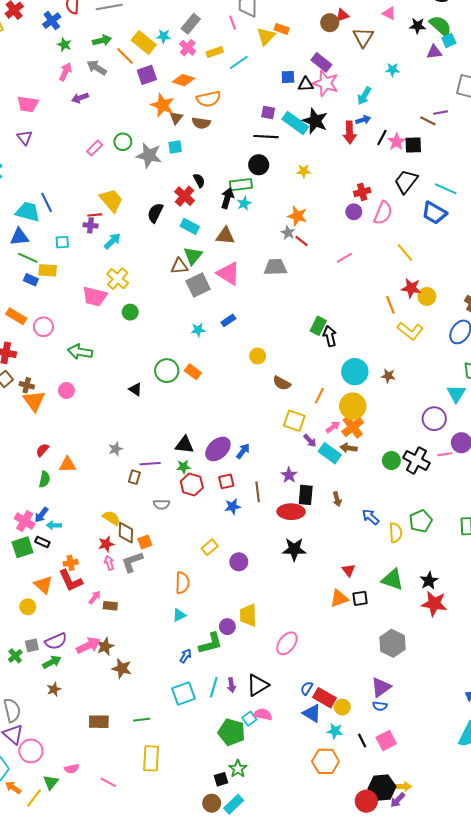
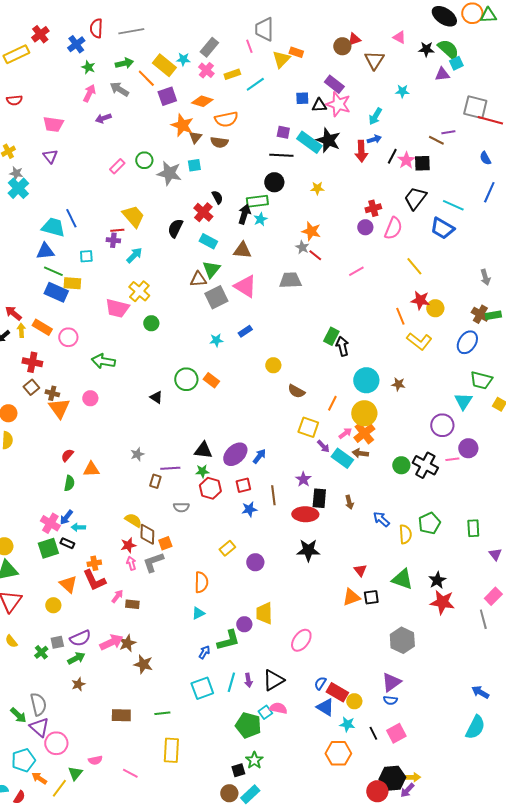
blue rectangle: (31, 280) -> (56, 292), size x1.6

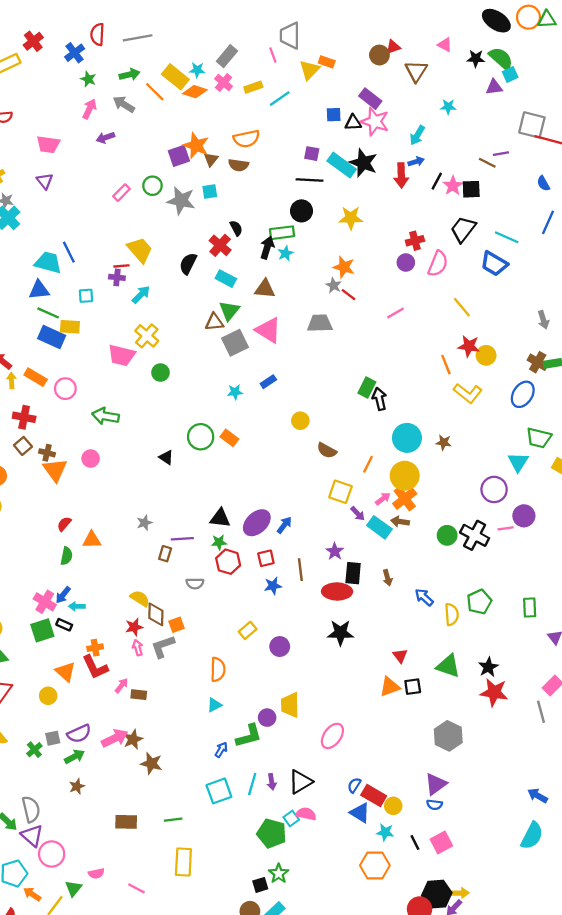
purple square: (167, 96) -> (179, 156), moved
orange diamond: (202, 101) -> (195, 92), moved
yellow star: (317, 188) -> (351, 218), size x1.5

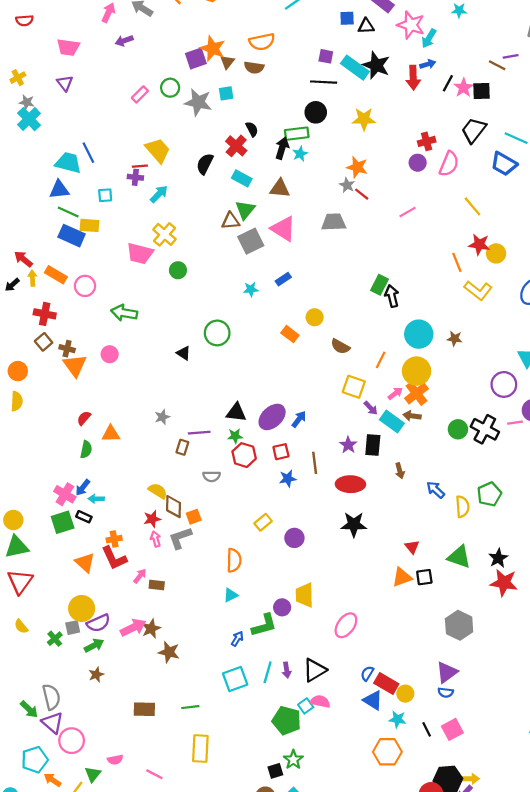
pink star: (375, 122) -> (411, 25), moved
orange rectangle: (229, 438) -> (290, 334), moved
black rectangle: (353, 573) -> (373, 445), moved
yellow circle: (48, 696) -> (82, 608), moved, size x1.5

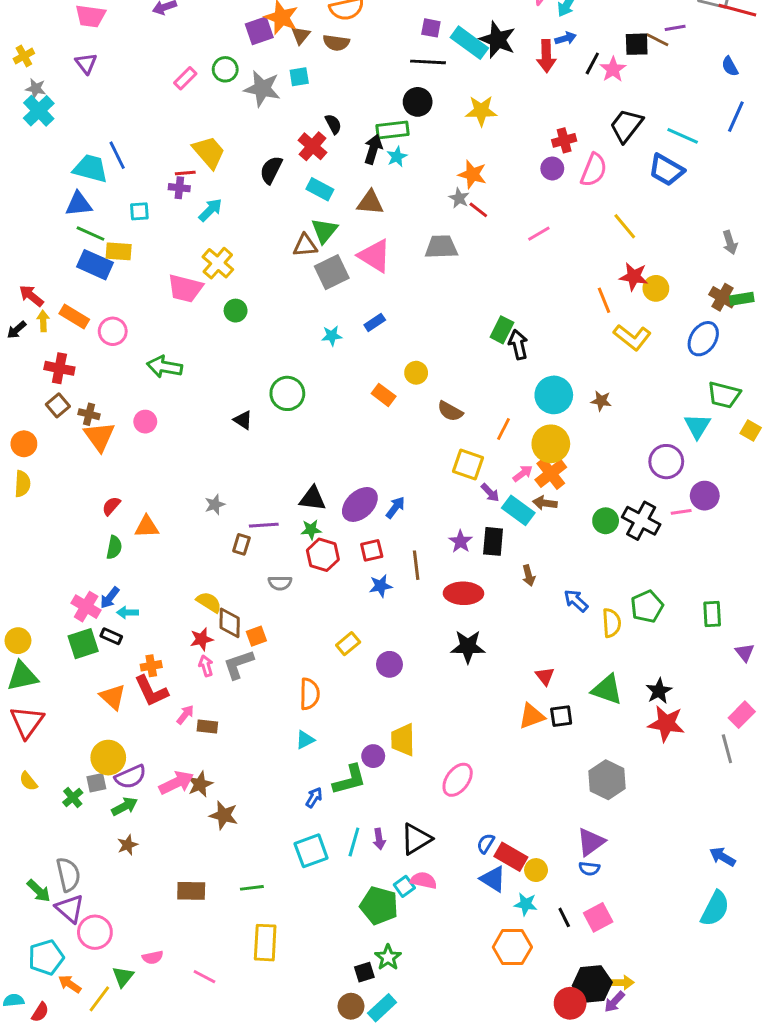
black square: (481, 91) -> (637, 44), moved

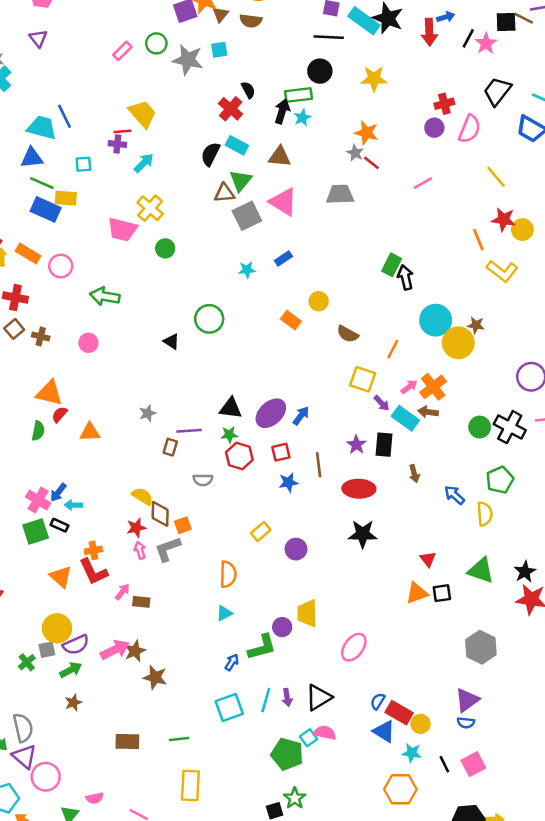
black semicircle: (271, 170) -> (210, 154), moved
orange triangle: (99, 436) -> (49, 393), moved, turned -40
yellow circle: (551, 444) -> (458, 343), moved
green semicircle: (114, 547) -> (38, 431), moved
green pentagon: (647, 607) -> (500, 480), moved

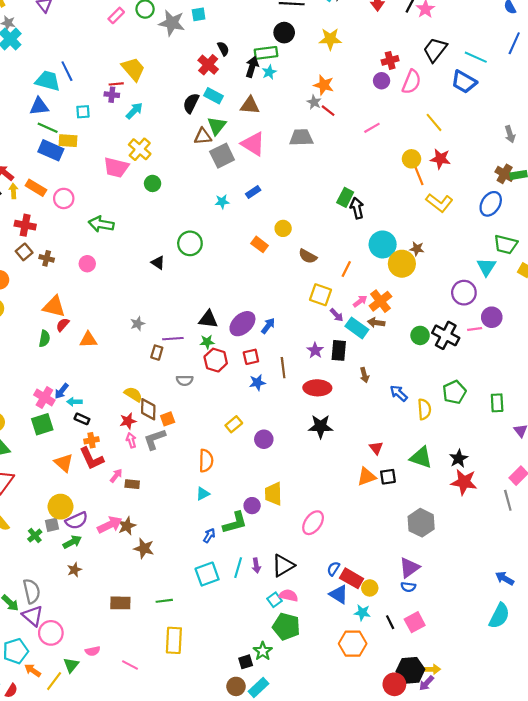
yellow circle: (522, 230) -> (411, 159), moved
green pentagon: (500, 480) -> (454, 392), moved
black rectangle: (59, 525) -> (82, 419), moved
green pentagon: (287, 754) -> (286, 626), moved

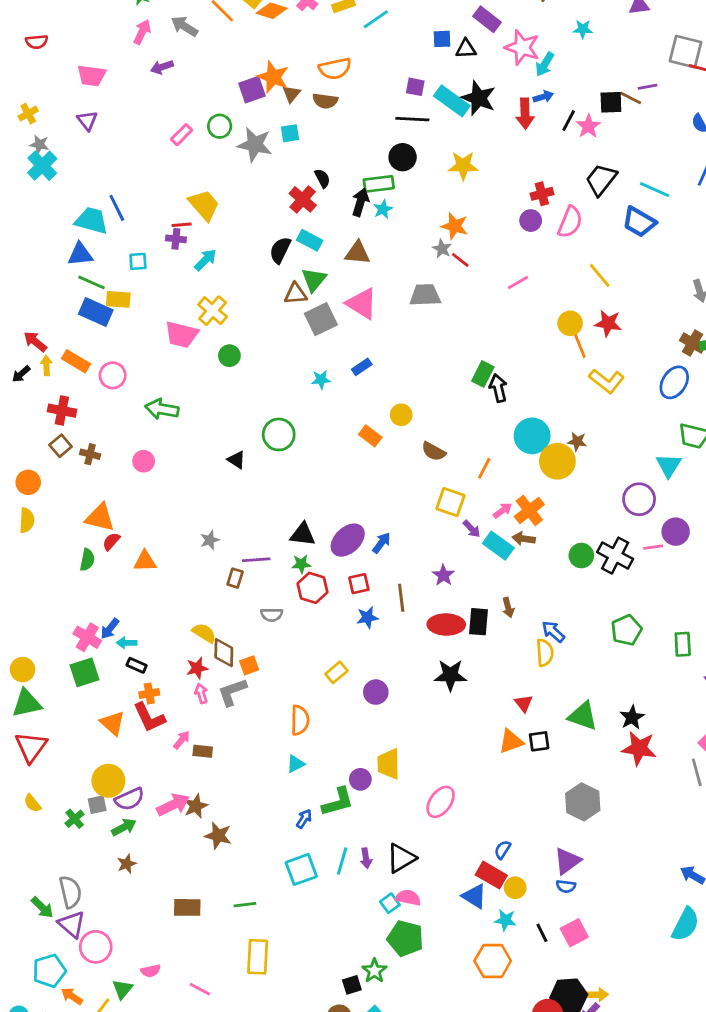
black rectangle: (339, 350) -> (479, 622), moved
yellow semicircle: (424, 409) -> (545, 653), moved
blue semicircle: (333, 569) -> (503, 850), moved

